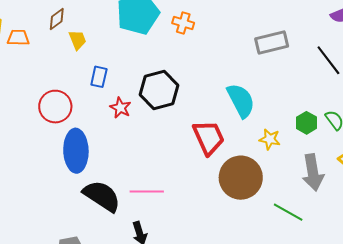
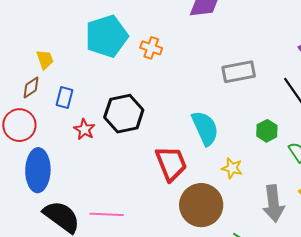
brown diamond: (57, 19) -> (31, 87), moved
green hexagon: (307, 123) -> (267, 131), moved

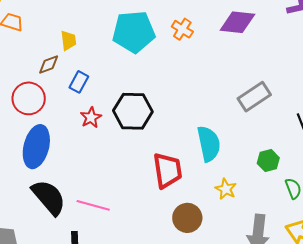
orange cross: (151, 48) -> (182, 29), moved
gray rectangle: (239, 72) -> (254, 97), turned -36
brown circle: (201, 205) -> (187, 218), size x0.7

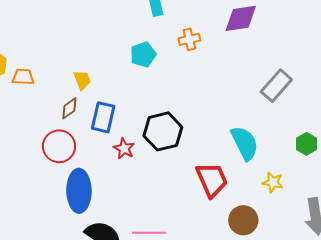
orange cross: (182, 29) -> (189, 39), turned -30
cyan pentagon: (134, 32) -> (143, 55), size x0.6
blue rectangle: (79, 82) -> (103, 117), size x1.4

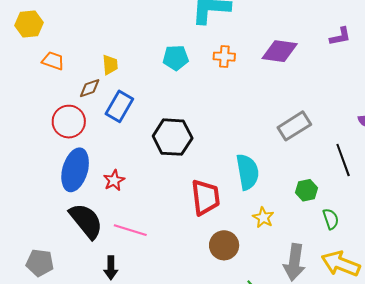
orange trapezoid: (23, 77) -> (53, 61), moved
red star: (124, 148) -> (114, 180), moved

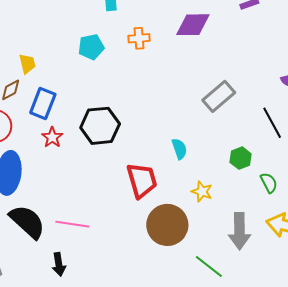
cyan semicircle: (247, 172) -> (179, 149), size x0.6
red star: (114, 180) -> (52, 137), moved
brown circle: (224, 245) -> (167, 225), size x1.4

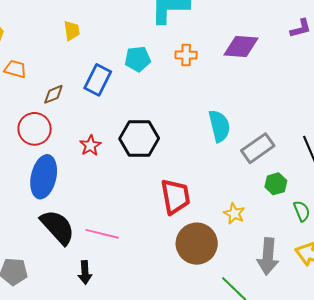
yellow trapezoid: (27, 64) -> (72, 31), moved
gray rectangle: (219, 96) -> (258, 148), moved
blue rectangle: (43, 103) -> (98, 80), moved
cyan semicircle: (179, 149) -> (219, 126), moved, size x1.5

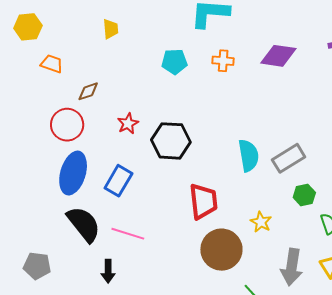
blue rectangle: (98, 80) -> (118, 181), moved
cyan semicircle: (219, 126) -> (249, 155), moved
red star: (90, 145) -> (128, 124), moved

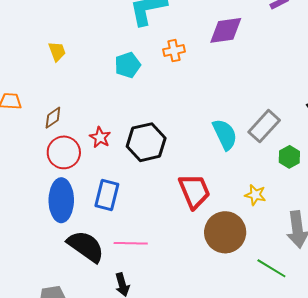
red circle: (67, 125) -> (64, 152), moved

